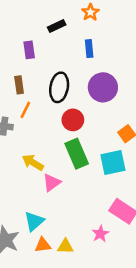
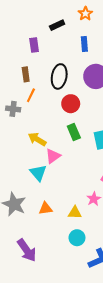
green rectangle: (77, 154) -> (74, 132), size x0.7
cyan triangle: (34, 221) -> (38, 173), moved, turned -30
yellow triangle: (65, 246) -> (75, 213), moved

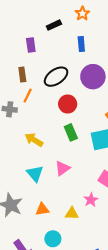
black ellipse: (59, 76) -> (56, 77), turned 45
pink triangle: (53, 156) -> (62, 168), moved
cyan circle: (77, 238) -> (53, 239), moved

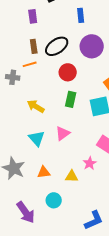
brown rectangle: (22, 75) -> (34, 46), moved
orange line: (28, 96) -> (30, 64), turned 48
green rectangle: (71, 132) -> (71, 99), turned 35

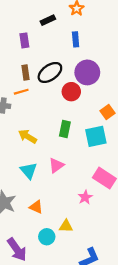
red circle: (68, 72) -> (71, 92), moved
orange triangle: (44, 172) -> (36, 207), turned 32
yellow triangle: (72, 176) -> (66, 226), moved

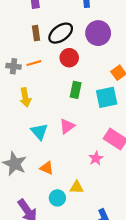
orange line: (21, 92) -> (34, 63), moved
red circle: (71, 92) -> (69, 58), moved
yellow arrow: (28, 136) -> (25, 97), moved, turned -132

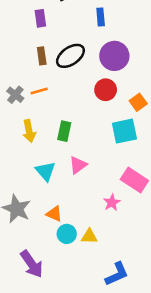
red circle: (69, 58) -> (106, 90), moved
gray cross: (14, 66) -> (15, 95), turned 32
green rectangle: (76, 90) -> (64, 131), moved
cyan circle: (57, 198) -> (67, 234), moved

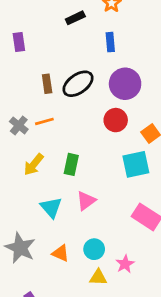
purple rectangle: (40, 18) -> (19, 42), moved
yellow arrow: (29, 131) -> (34, 164), turned 50
pink star: (112, 203) -> (125, 264), moved
cyan circle: (67, 234) -> (94, 249), moved

